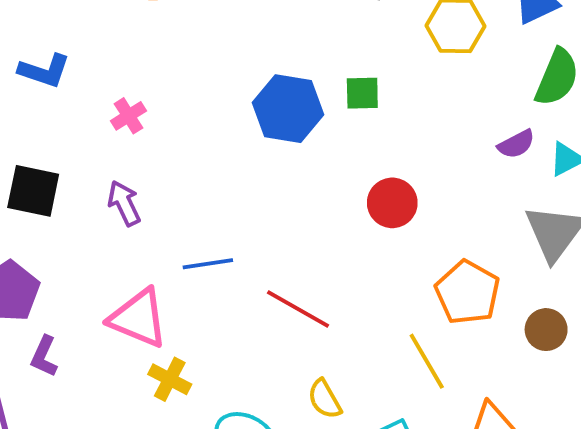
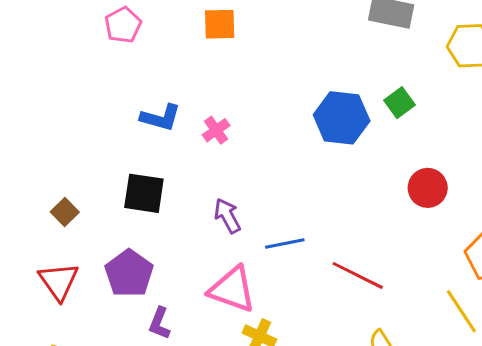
blue L-shape: (44, 71) -> (161, 118), moved
green square: (362, 93) -> (399, 103), turned -32
purple arrow: (124, 203) -> (227, 216), moved

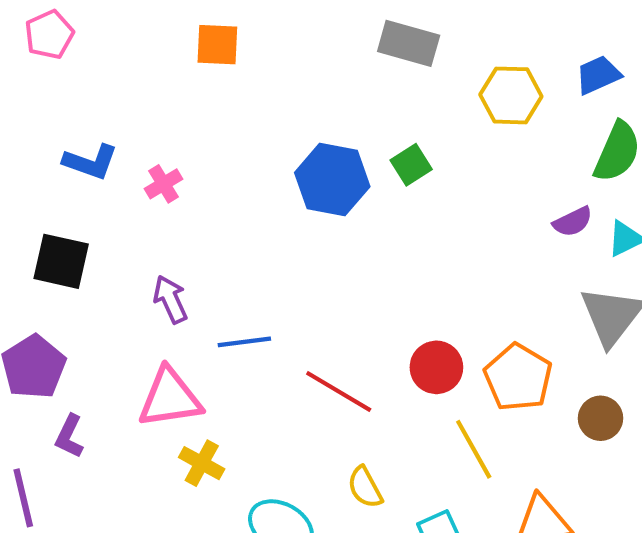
orange square: (220, 24) -> (217, 45), moved
red circle: (428, 188) -> (436, 367), moved
pink triangle: (232, 289) -> (170, 398), turned -32

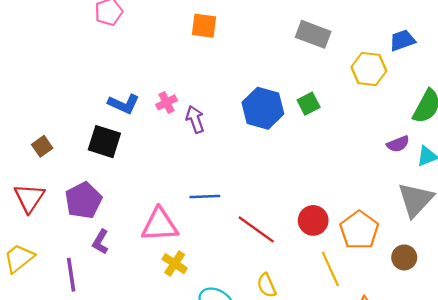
blue trapezoid: (598, 75) -> (402, 40), moved
blue L-shape: (91, 162) -> (124, 104), moved
purple arrow: (170, 299) -> (195, 119), moved

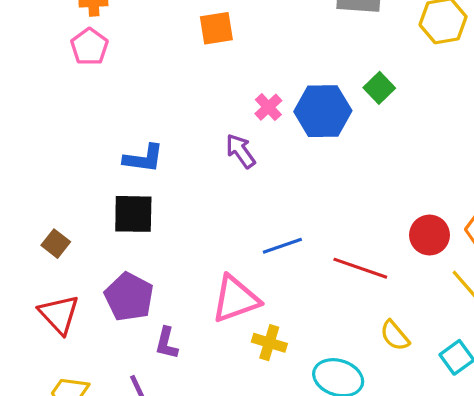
pink cross: (166, 102) -> (268, 107), moved

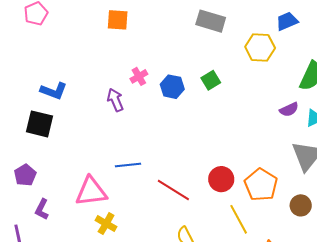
blue hexagon: (323, 111) -> (172, 87), size x0.7
purple pentagon: (129, 297) -> (25, 175), size x0.7

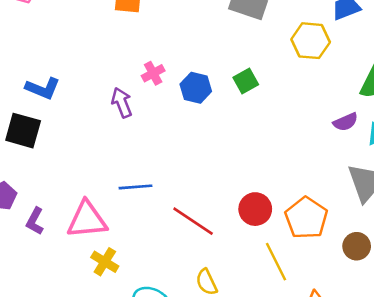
purple L-shape: (42, 209) -> (35, 221), moved

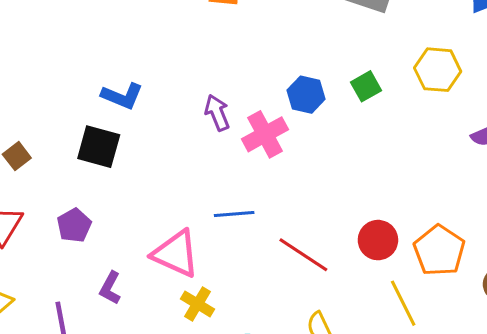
yellow hexagon: (311, 41) -> (438, 70), moved
pink cross: (153, 73) -> (265, 134), moved, size x1.6
pink triangle: (87, 220) -> (176, 254), turned 30
purple L-shape: (35, 221) -> (110, 288), moved

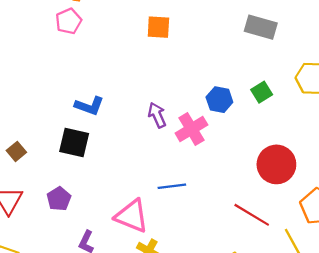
red circle: (378, 240) -> (276, 164), moved, size x1.4
red line: (303, 255) -> (252, 215), moved

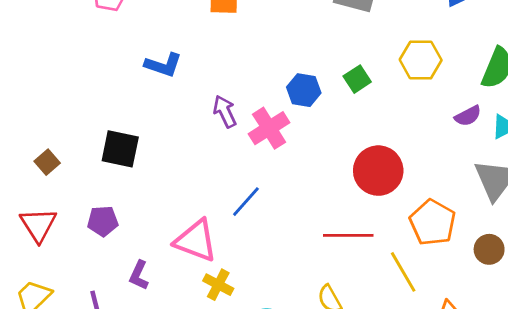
blue L-shape: (89, 106) -> (163, 65), moved
blue line: (172, 186) -> (246, 202), turned -40
purple pentagon: (59, 199) -> (103, 221), turned 30
red line: (252, 215) -> (348, 235), turned -30

